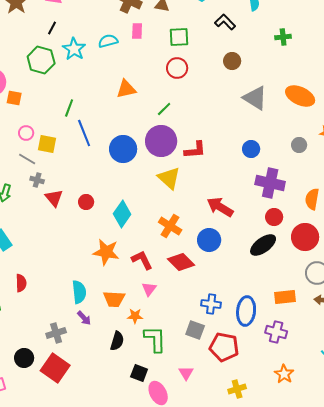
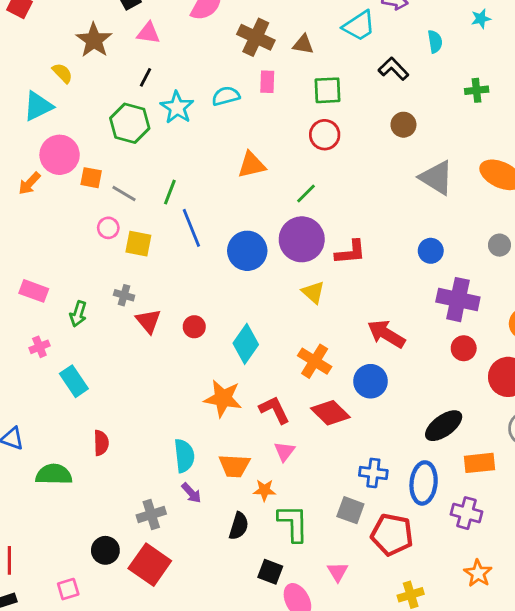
gray line: (27, 159) -> (124, 193), moved
yellow triangle: (169, 178) -> (313, 292), size x0.7
black ellipse: (263, 245) -> (444, 426), moved

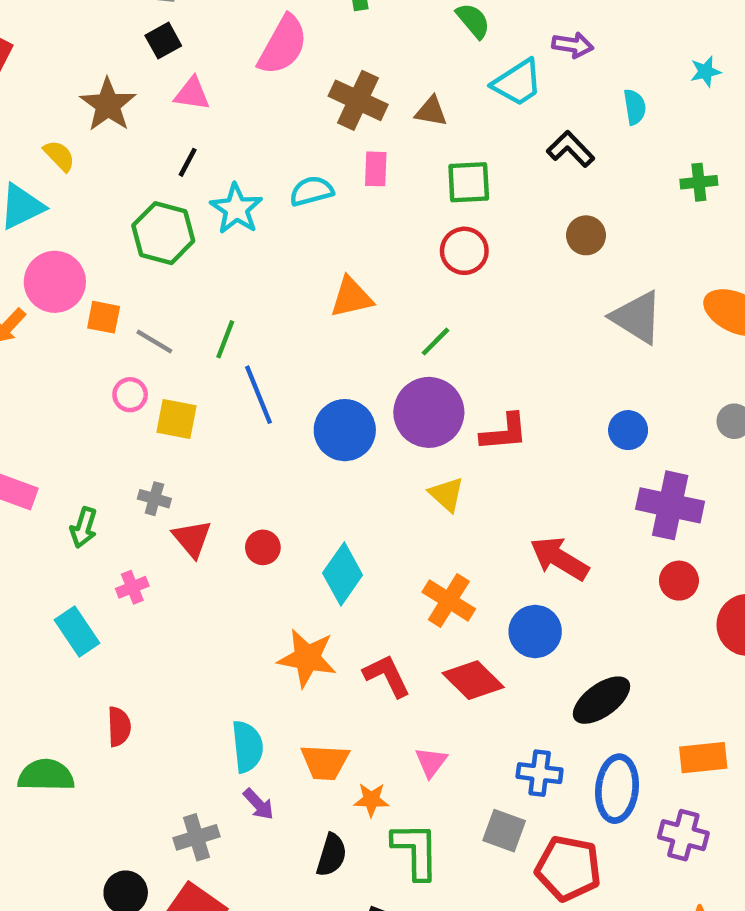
pink cross: (39, 347) -> (132, 587), moved
black ellipse: (444, 426) -> (601, 700), moved
pink triangle: (285, 451) -> (431, 762), moved

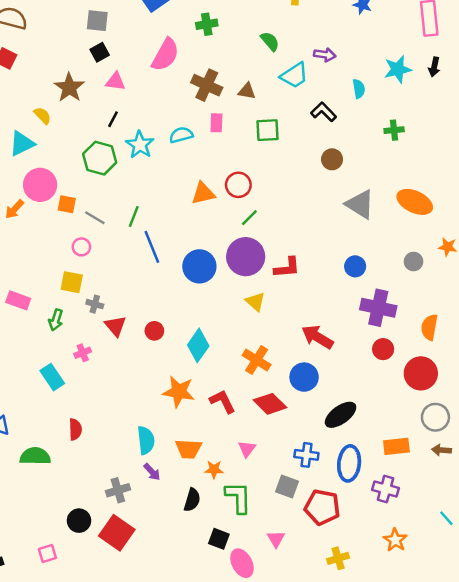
cyan star: (706, 72) -> (398, 69), size x1.6
red circle: (464, 251) -> (238, 185), moved
yellow square: (177, 419) -> (72, 282), moved

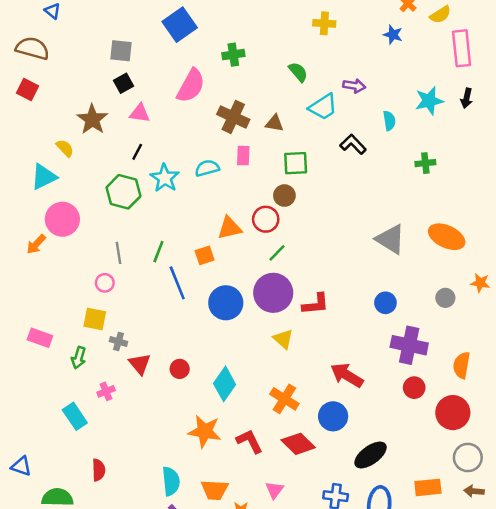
brown circle: (332, 159) -> (284, 196), moved
orange square: (67, 204) -> (205, 255), moved, turned -30
gray line: (95, 218) -> (119, 253), turned 50

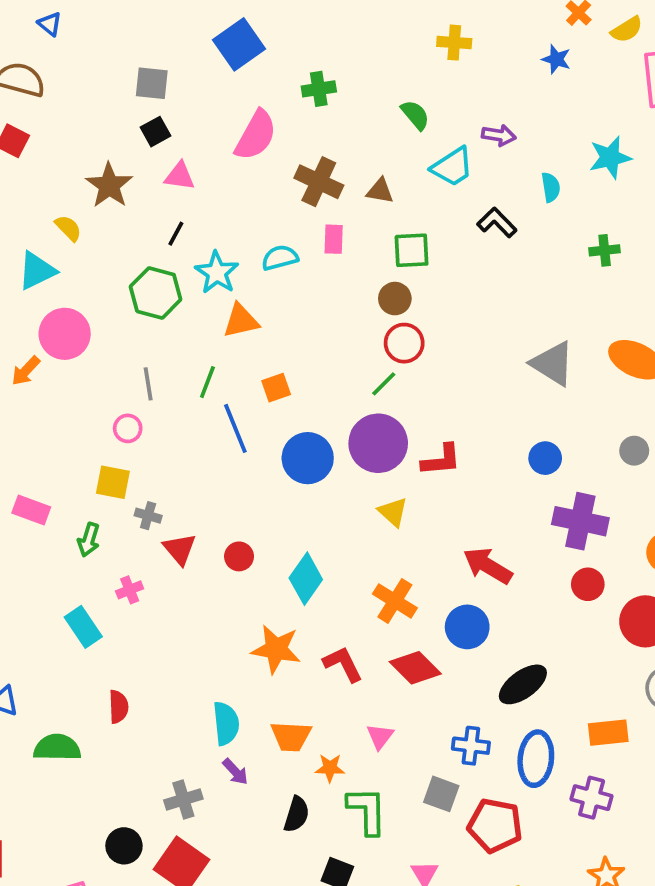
red circle: (266, 219) -> (404, 343), moved
orange triangle: (230, 228) -> (241, 321), moved

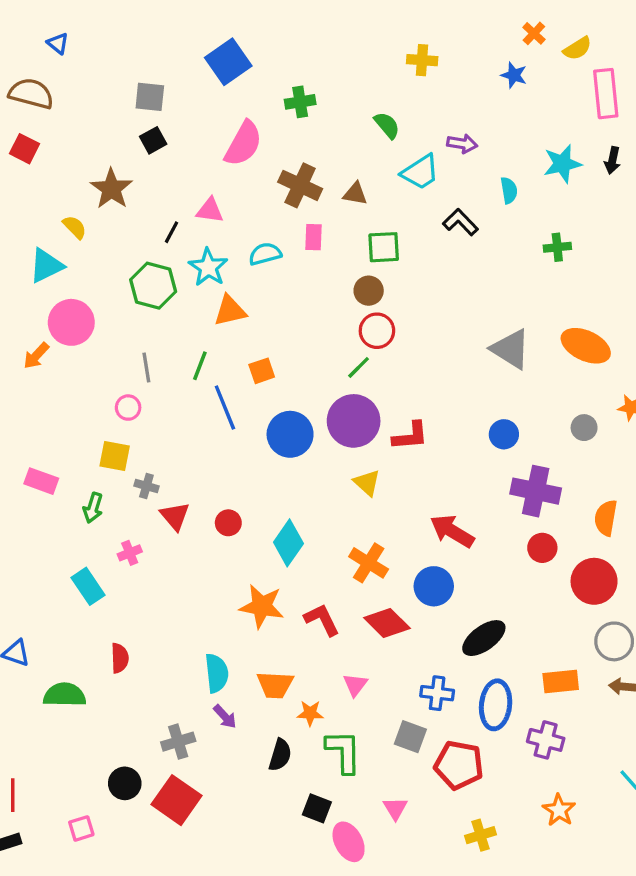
pink triangle: (180, 176) -> (210, 210), moved

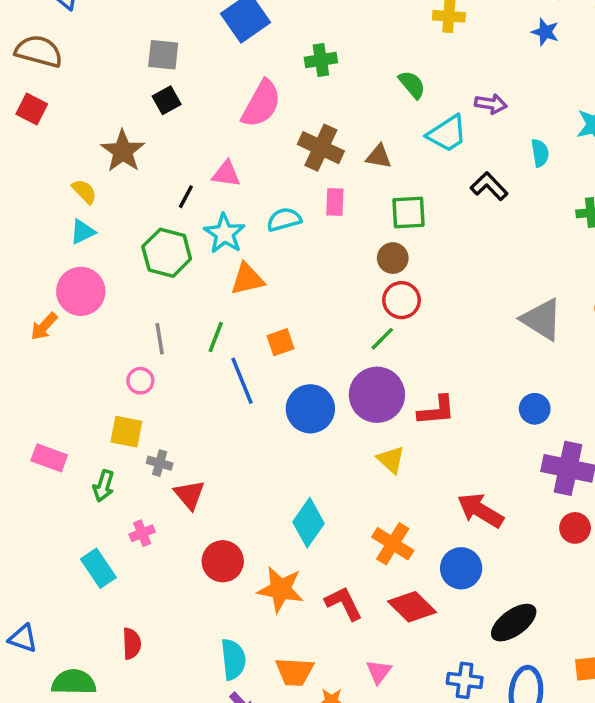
cyan triangle: (46, 266) -> (83, 232), moved, size x0.7
red circle: (228, 523) -> (223, 561), moved, size x1.5

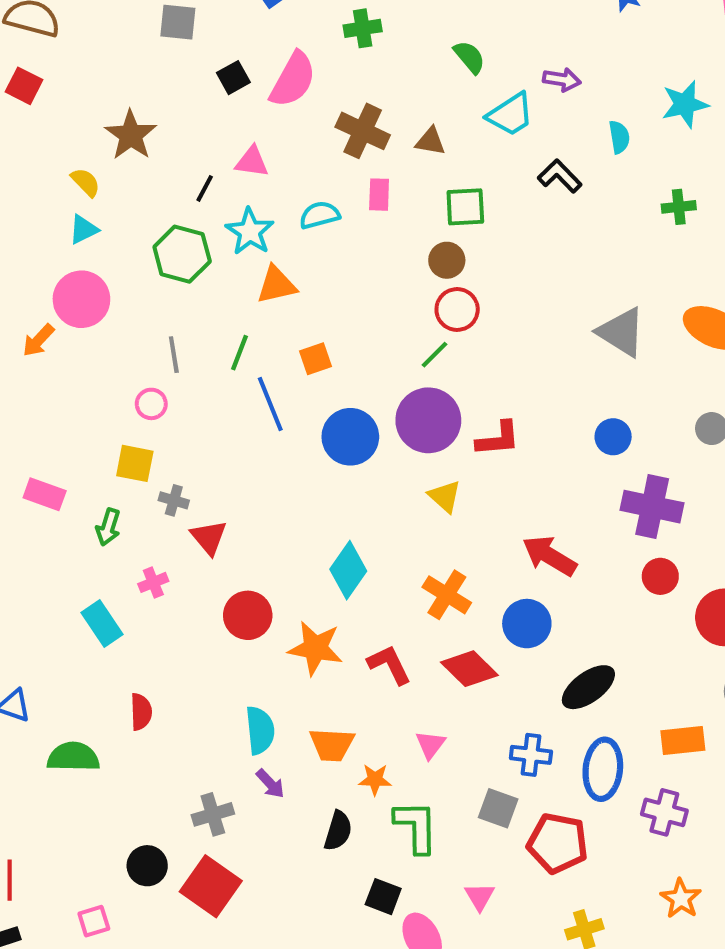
black square: (167, 100) -> (233, 78), moved

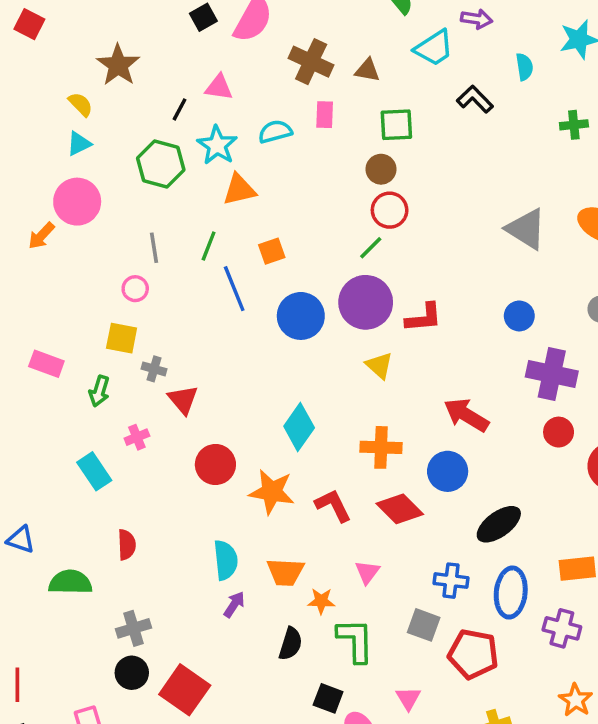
orange cross: (447, 595) -> (381, 447), turned -30
purple arrow: (270, 784) -> (234, 604), turned -104
gray cross: (213, 814) -> (133, 628), moved

